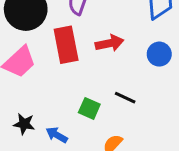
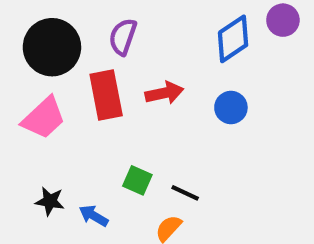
black line: (125, 98) -> (185, 193), moved

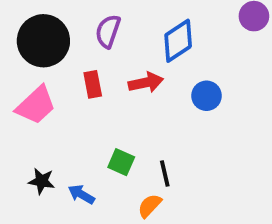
blue diamond: (233, 39) -> (178, 41), moved
red rectangle: (106, 95) -> (93, 84), size x0.6
black line: (185, 193) -> (165, 174), turned 52

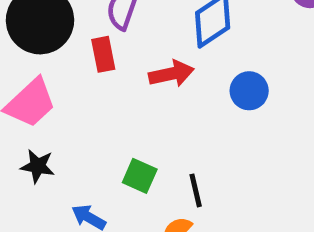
red rectangle: (93, 84) -> (103, 54), moved
black star: (42, 181) -> (38, 166), moved

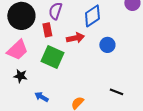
green square: (140, 176) -> (52, 57), moved, size x1.6
black line: (196, 190) -> (116, 92), moved, turned -56

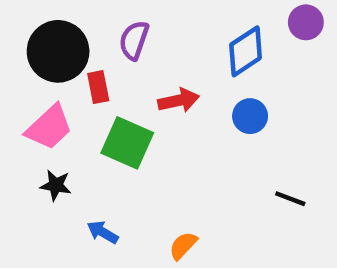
blue diamond: (92, 16) -> (246, 51), moved
red rectangle: (47, 30) -> (98, 87), moved
black line: (116, 92) -> (290, 199), moved

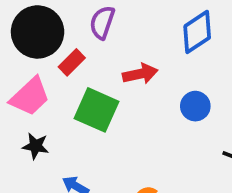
red rectangle: (98, 87) -> (72, 62), turned 56
blue circle: (250, 116) -> (195, 106), moved

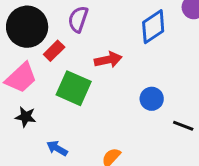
blue circle: (195, 106) -> (152, 99), moved

